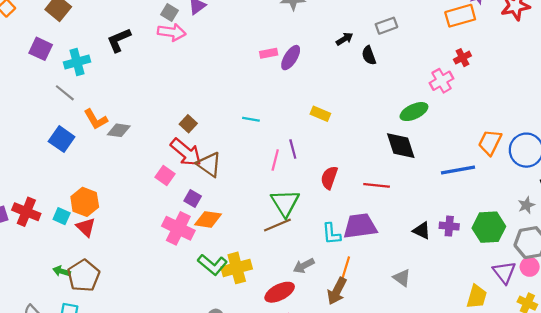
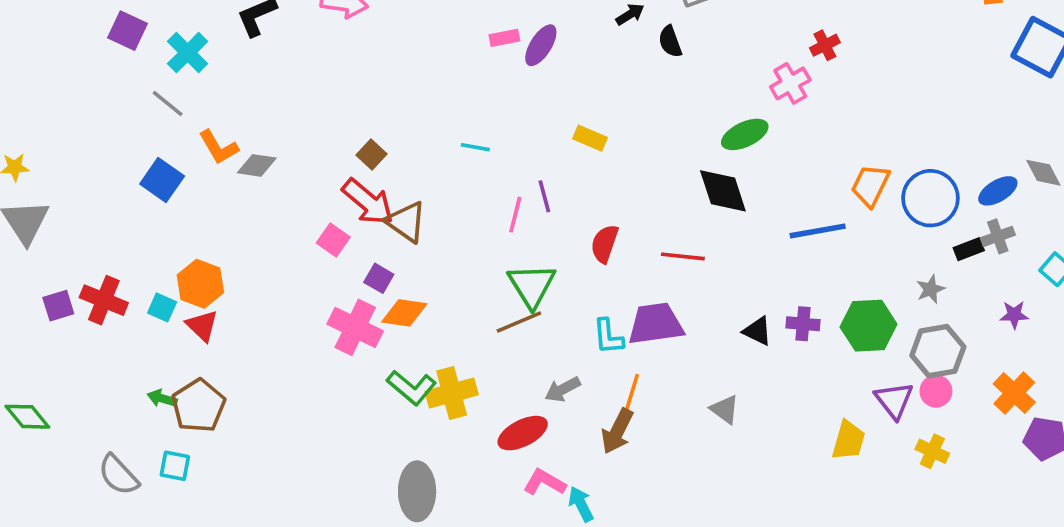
cyan cross: (77, 62) -> (188, 53), turned -30

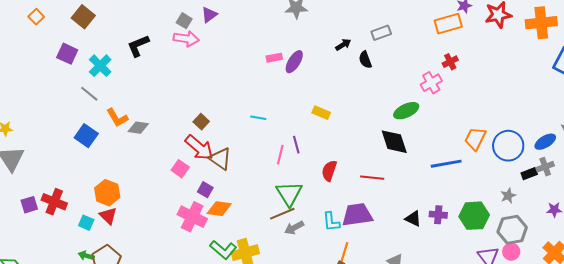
cyan square: (162, 307) -> (86, 223), moved
gray arrow: (563, 389) -> (294, 228), moved

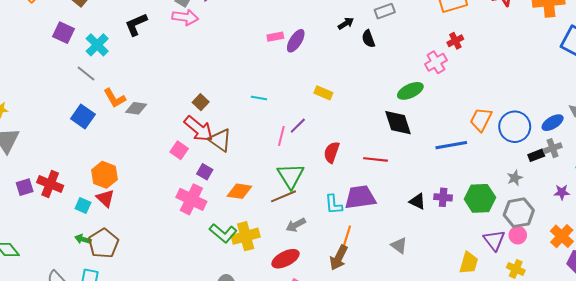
purple line: (296, 145) -> (298, 126), turned 60
orange diamond: (219, 209) -> (239, 191), moved
gray arrow: (294, 228) -> (296, 225), moved

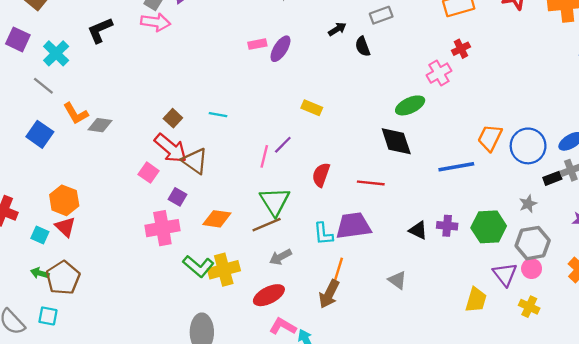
cyan line: (259, 98) -> (218, 115), moved
pink cross: (191, 199) -> (162, 228), turned -36

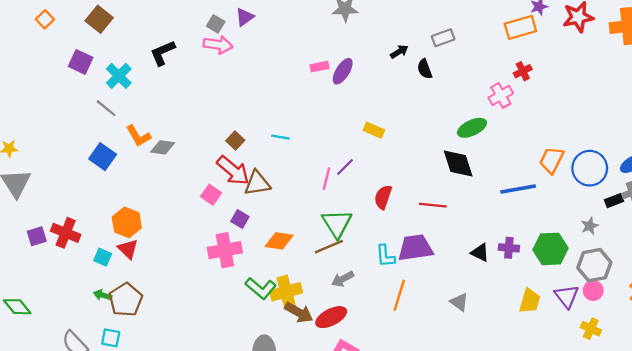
brown triangle: (195, 161) -> (257, 183), turned -44
brown arrow: (329, 294) -> (299, 312), moved, turned -88
yellow trapezoid: (476, 300) -> (530, 301), moved

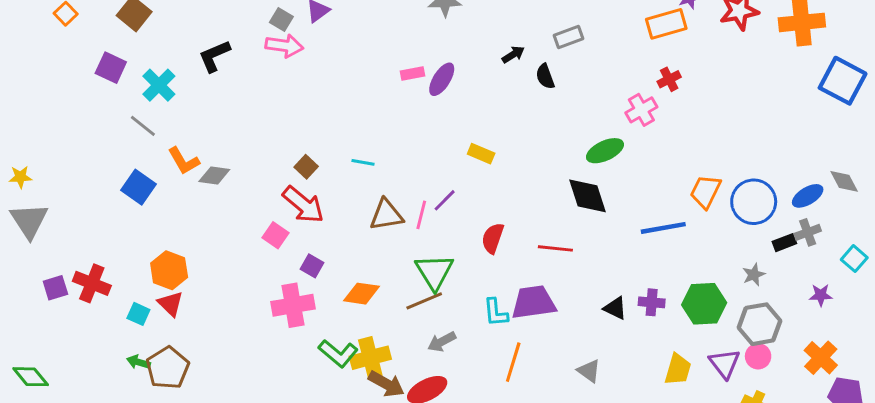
brown triangle: (257, 183) -> (386, 215), moved

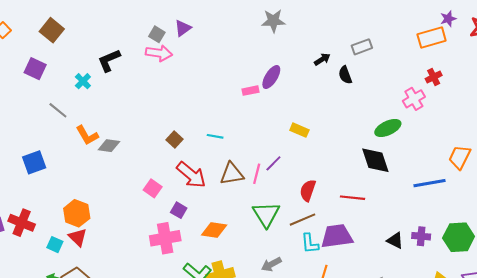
pink rectangle: (413, 73) -> (250, 91), moved
cyan cross: (159, 85) -> (83, 81), moved, size x0.7
blue square: (138, 187) -> (34, 162), moved, turned 35
red arrow: (303, 205) -> (191, 175), moved
brown line: (424, 301) -> (303, 220), moved

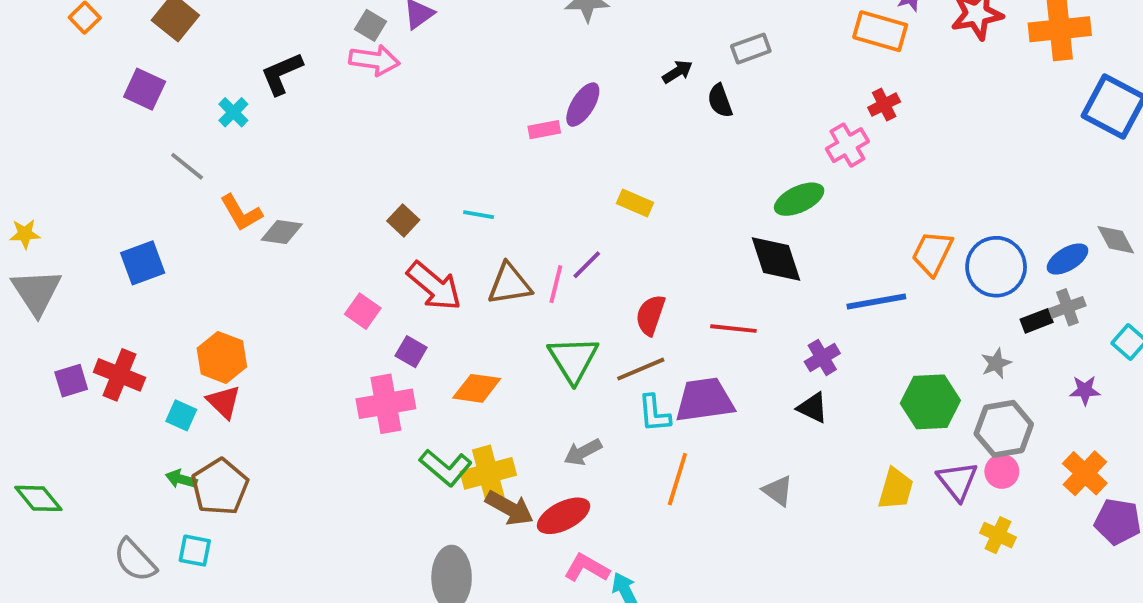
orange rectangle: (432, 37) -> (880, 31), turned 32
purple cross: (421, 236) -> (822, 357), moved, turned -36

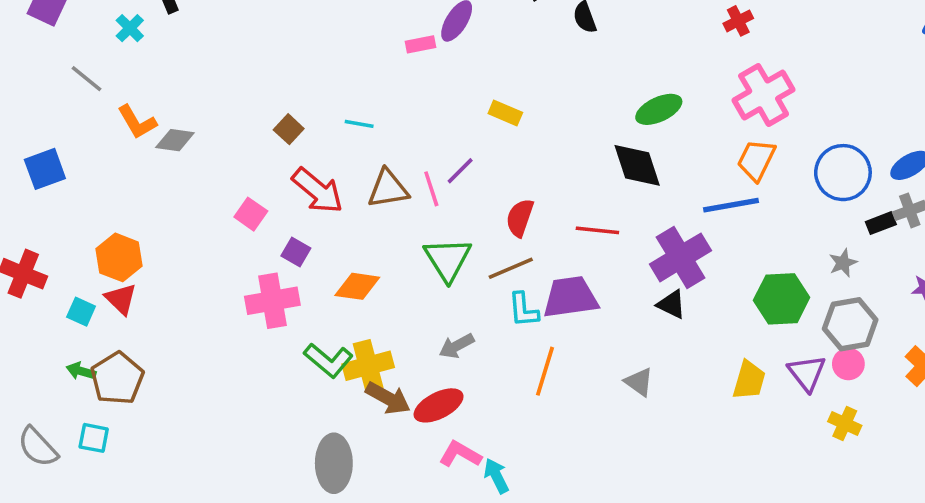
pink cross: (847, 145) -> (764, 95), moved, size x1.5
orange trapezoid: (932, 253) -> (756, 160), moved
pink line: (556, 284) -> (431, 189), turned -32
purple cross: (822, 357) -> (680, 257), size x1.8

